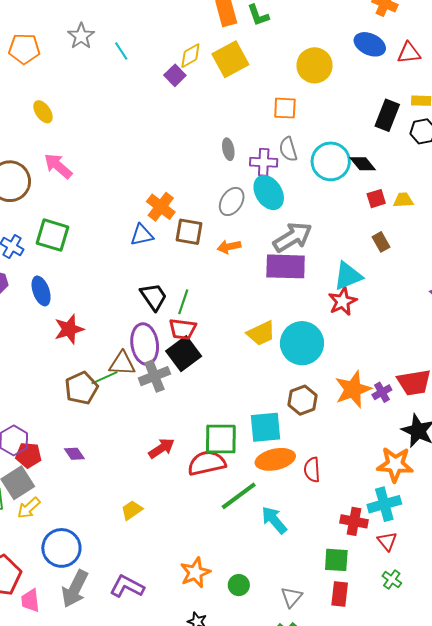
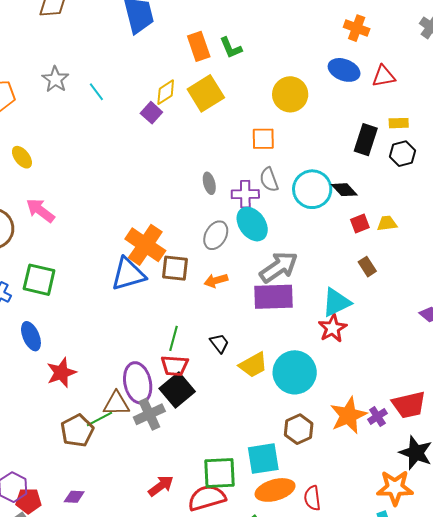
orange cross: (161, 207) -> (145, 245), size x1.4
blue triangle: (142, 235) -> (128, 274), size x1.5
black trapezoid: (154, 297) -> (219, 343), moved, size x0.7
purple diamond: (74, 454) -> (74, 497), turned -50

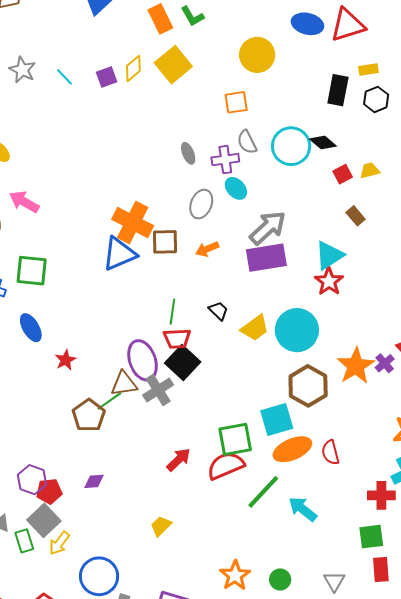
red triangle: (384, 76) -> (348, 25), size x1.5
purple square: (151, 113) -> (107, 77), moved, turned 35
cyan ellipse: (252, 224) -> (236, 188), size x0.7
red star: (61, 373) -> (65, 360), size x0.7
brown hexagon: (299, 429) -> (308, 386), size x1.4

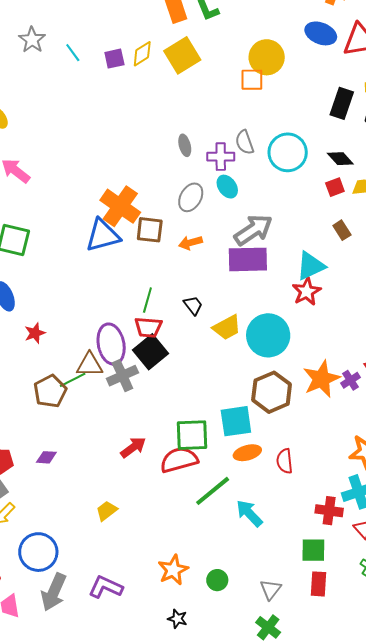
orange square: (236, 102) -> (252, 80), moved
black diamond: (323, 143) -> (340, 159), moved
orange ellipse: (292, 449) -> (247, 453), size x0.7

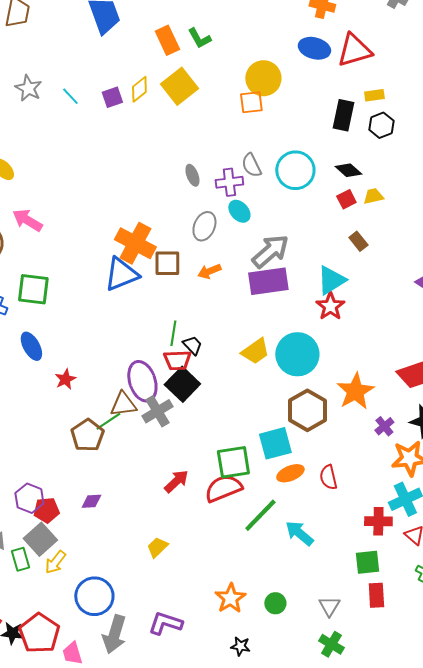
black trapezoid: (193, 305) -> (192, 345), moved
purple cross: (350, 380) -> (384, 426), moved

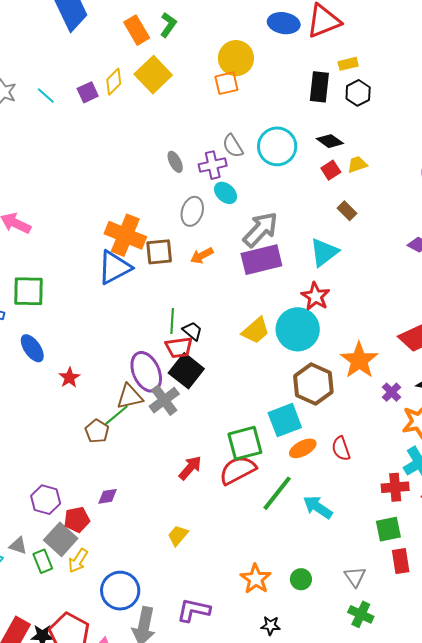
green L-shape: (199, 38) -> (168, 25), turned -110
red star: (330, 306) -> (315, 296), moved
brown pentagon: (87, 435) -> (97, 431), size x0.7
red pentagon: (46, 510) -> (77, 520), moved

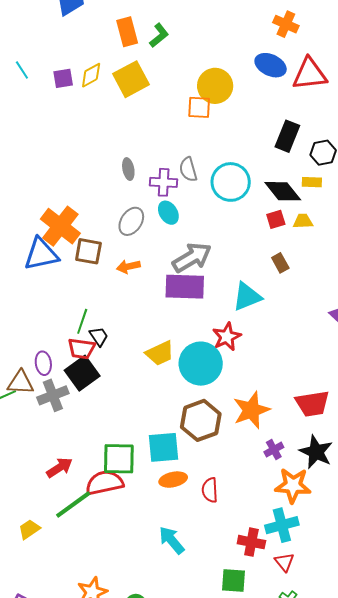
yellow rectangle: (348, 64) -> (312, 182), moved
black diamond: (330, 141) -> (283, 191), size x1.4
purple ellipse: (146, 372) -> (43, 363), size x0.6
green line: (277, 493) -> (73, 505), moved

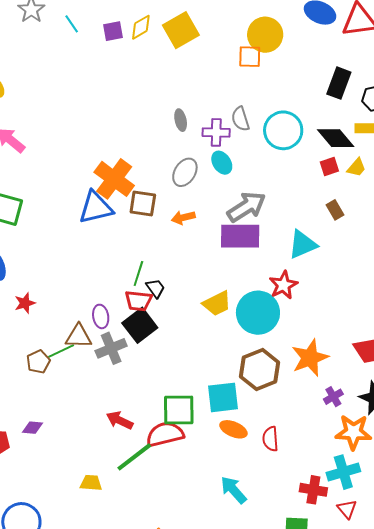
yellow trapezoid: (303, 221) -> (357, 168), turned 135
red arrow: (59, 468) -> (120, 420), turned -120
orange ellipse: (173, 480) -> (233, 429), turned 36
yellow trapezoid: (29, 529) -> (91, 483), turned 40

